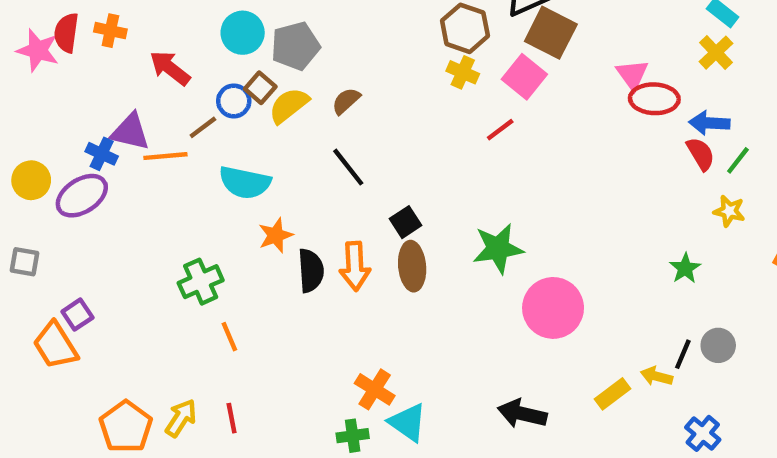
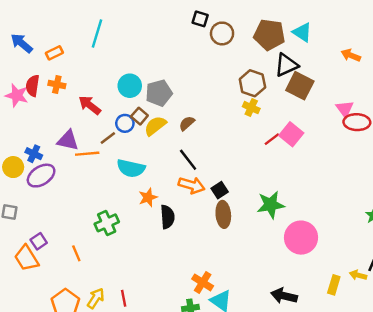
pink square: (524, 77) -> (291, 134), moved
blue cross: (102, 154) -> (34, 154), moved
orange arrow: (355, 266) -> (192, 185), moved, turned -70
orange line: (229, 337) -> (76, 253), moved
yellow rectangle: (612, 394) -> (334, 285), turned -36

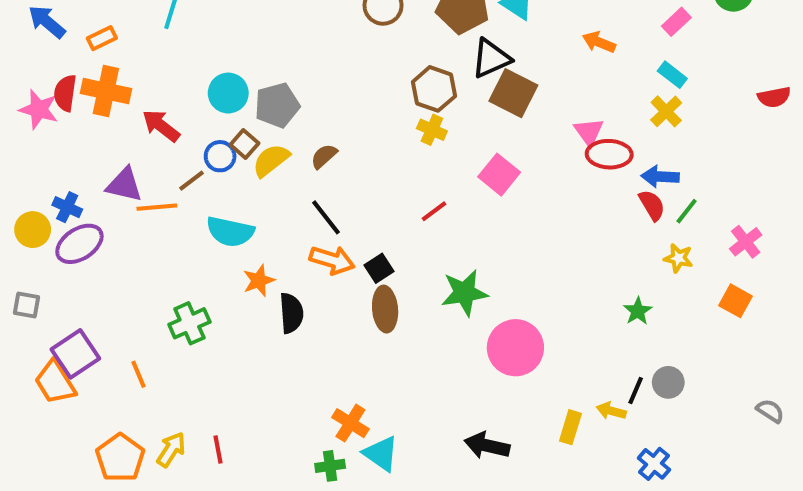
orange cross: (57, 84) -> (106, 91), size x1.6
red line: (272, 139) -> (434, 211), moved
purple square: (39, 241) -> (75, 354), size x1.6

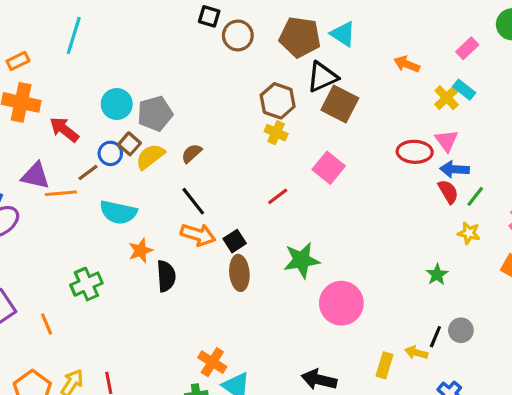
yellow cross: (666, 111) -> (447, 98), moved
pink triangle: (589, 132) -> (447, 141), moved

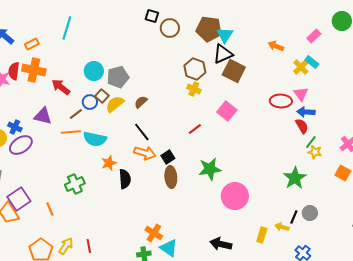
cyan triangle: (343, 34) -> (225, 35), moved, turned 30
orange line: (61, 193) -> (71, 132), moved
green line: (475, 196) -> (311, 142), moved
green star: (437, 274) -> (295, 178), size x1.6

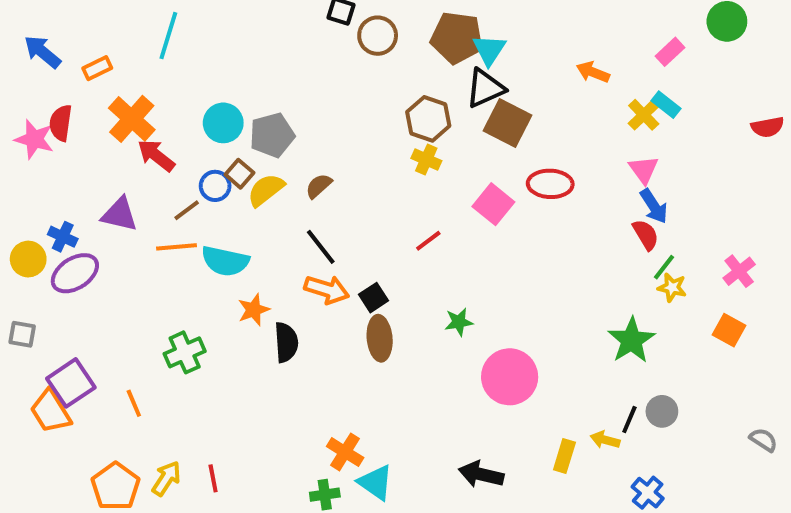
orange cross: (34, 70) -> (132, 119), moved, turned 30
red ellipse: (281, 101) -> (550, 184), moved
blue arrow: (306, 112) -> (654, 206), turned -126
green star: (210, 169) -> (459, 322), size x0.6

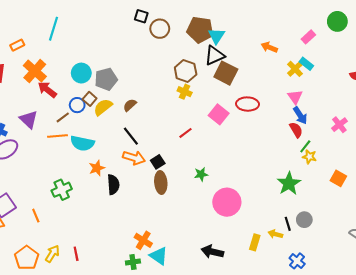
purple triangle: (120, 214) -> (29, 120), turned 30
pink cross: (739, 271) -> (339, 125), moved
black line: (629, 419) -> (288, 224), turned -40

